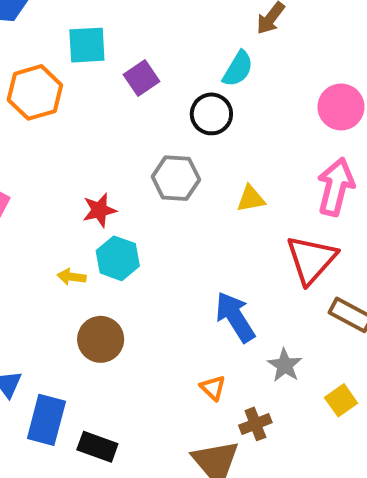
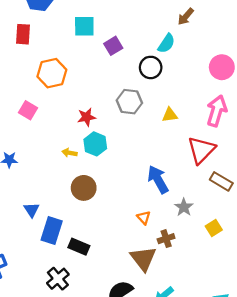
orange hexagon: (35, 92) -> (52, 73), moved

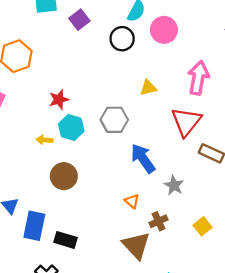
pink circle: (222, 67) -> (164, 30), moved
gray hexagon: (129, 102) -> (114, 120), moved
yellow square: (214, 228) -> (203, 226), moved

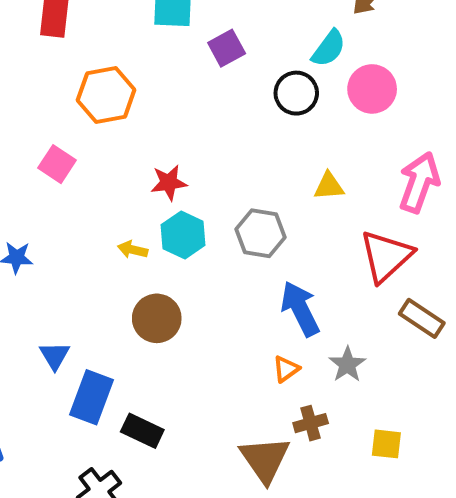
orange triangle: (132, 201) -> (286, 369), moved, turned 35
yellow square: (203, 226) -> (386, 444), turned 36

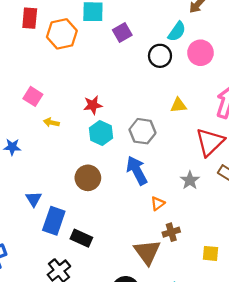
orange hexagon: (106, 95) -> (62, 34), moved
yellow arrow: (133, 250) -> (51, 123), moved
blue arrow: (300, 309) -> (137, 170), moved
gray star: (347, 364) -> (190, 180), moved
yellow square: (386, 444) -> (211, 253), moved

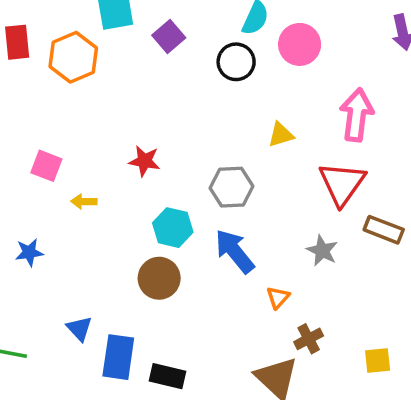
red star: (93, 105) -> (144, 161), turned 30
cyan hexagon: (101, 133) -> (173, 228), moved

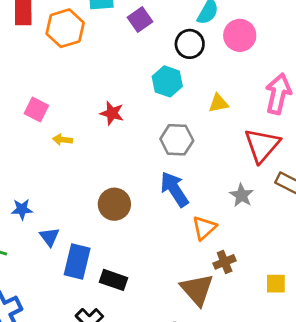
cyan hexagon: (173, 228) -> (167, 81), moved
blue star: (29, 252) -> (22, 209), moved
orange triangle: (278, 297) -> (204, 228), size x1.4

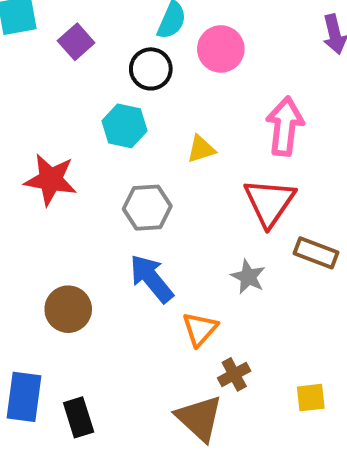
red star: (112, 113) -> (51, 180), size x1.5
black rectangle: (113, 280) -> (79, 417), turned 60

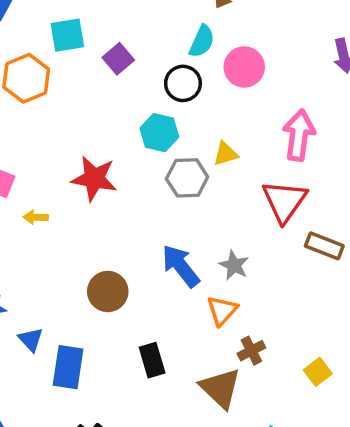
gray hexagon: (147, 208) -> (187, 178), moved
gray star: (248, 277) -> (234, 265), moved
yellow square: (311, 398) -> (318, 372), turned -32
black rectangle: (79, 417) -> (152, 360), moved

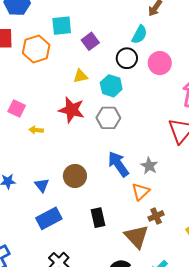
pink circle: (244, 67) -> (160, 63), moved
yellow triangle: (226, 154) -> (80, 76), moved
gray hexagon: (187, 178) -> (108, 118), moved
blue triangle: (31, 340) -> (42, 185), moved
blue rectangle: (68, 367) -> (49, 218), turned 50

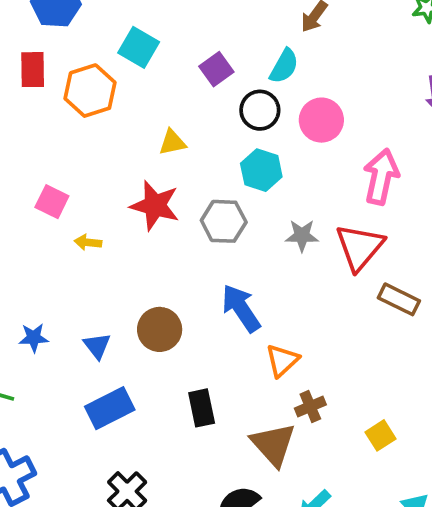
cyan square: (62, 26) -> (139, 47), turned 35
purple square: (90, 41) -> (216, 69), moved
cyan hexagon: (111, 86) -> (261, 170), moved
gray star: (149, 166) -> (302, 236), moved, turned -30

